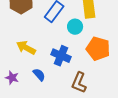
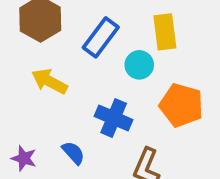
yellow arrow: (26, 48) -> (49, 81), moved

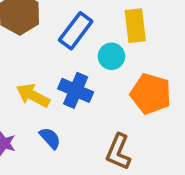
yellow arrow: (49, 81) -> (33, 95), moved
blue cross: (114, 118) -> (76, 90), moved

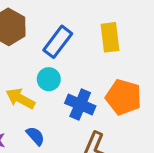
cyan circle: (111, 56) -> (49, 79), moved
blue cross: (76, 90) -> (80, 105), moved

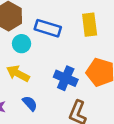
blue rectangle: (58, 42) -> (48, 28), turned 70
cyan circle: (49, 79) -> (22, 44), moved

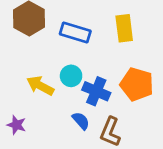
cyan circle: (22, 44) -> (71, 76), moved
blue semicircle: (30, 103) -> (81, 121), moved

